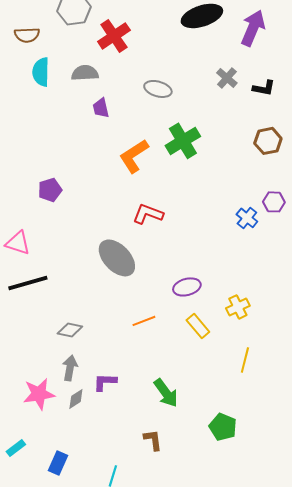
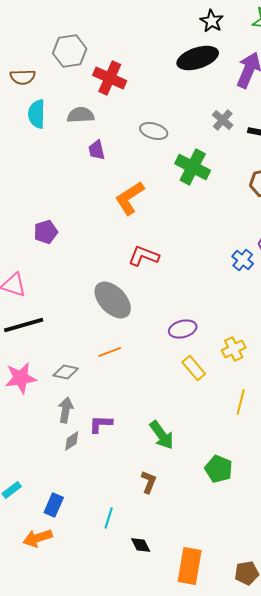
red cross: (114, 36) -> (110, 78), turned -32
green cross: (183, 141) -> (193, 167), moved, turned -32
orange line: (144, 321) -> (110, 352), moved
pink star: (39, 394) -> (21, 378), moved
brown L-shape: (153, 440) -> (149, 482), turned 30

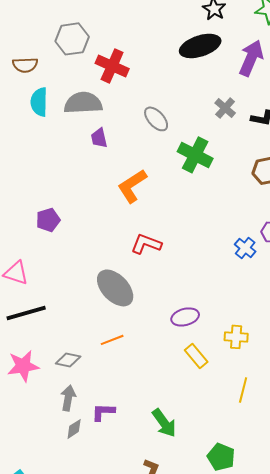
gray semicircle: (81, 115) -> (83, 103), size x1.4
gray ellipse: (154, 131) -> (156, 119), turned 32
yellow cross: (234, 349) -> (236, 337), turned 30

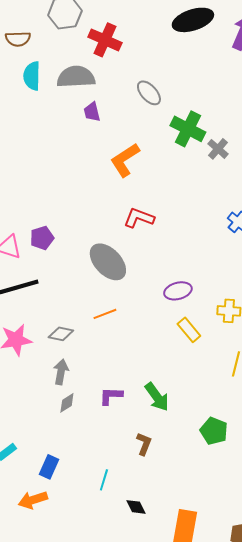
gray cross: (225, 108) -> (218, 149), moved
purple pentagon: (48, 220) -> (42, 238), moved
purple L-shape: (103, 412) -> (111, 396), moved

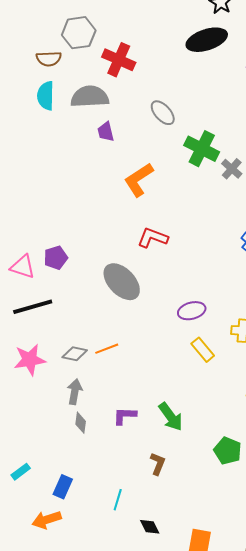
brown semicircle: (18, 39) -> (49, 59), moved
orange line: (105, 314) -> (107, 349), moved
gray diamond: (67, 403) -> (81, 423), turned -50

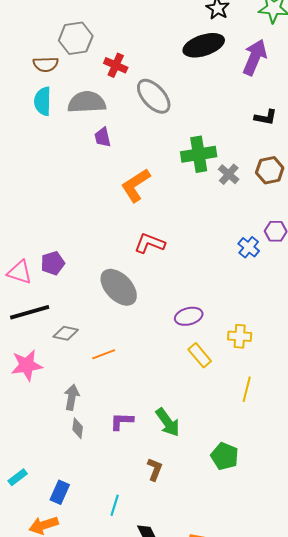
red cross: (119, 60) -> (116, 65), size x0.7
gray ellipse: (163, 113) -> (154, 96), moved, size x1.4
green cross: (202, 149) -> (199, 154), turned -36
gray diamond: (75, 354) -> (66, 333), moved

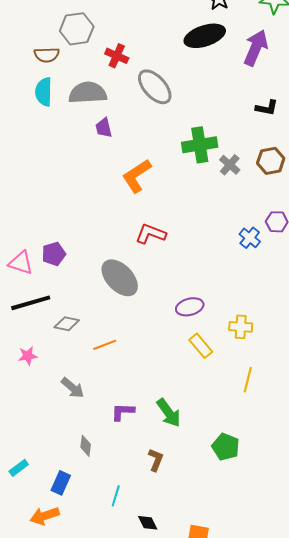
pink star: (27, 365) -> (28, 356), size x0.6
gray arrow: (72, 397) -> (73, 388), turned 120
gray diamond: (78, 428) -> (86, 446), moved

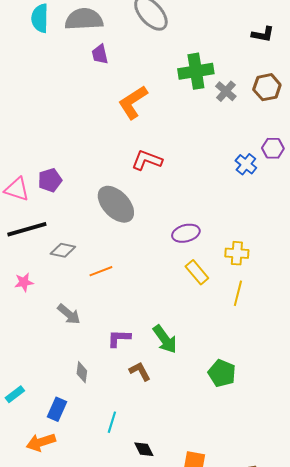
yellow line: (248, 380) -> (238, 293), moved
brown L-shape: (156, 460) -> (140, 371), moved, turned -50

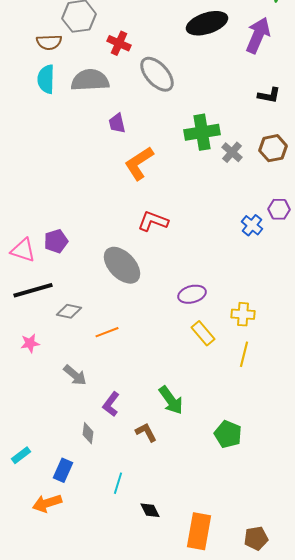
purple trapezoid: (100, 54) -> (117, 123), moved
purple L-shape: (119, 338) -> (111, 404), moved, turned -55

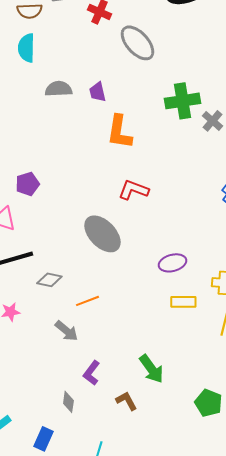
gray semicircle: (90, 80) -> (58, 89), moved, size x0.7
orange L-shape: (139, 163) -> (119, 132), turned -48
purple pentagon: (56, 241) -> (27, 184), moved
yellow rectangle: (203, 333) -> (183, 302), turned -50
gray arrow: (75, 375) -> (66, 331), moved

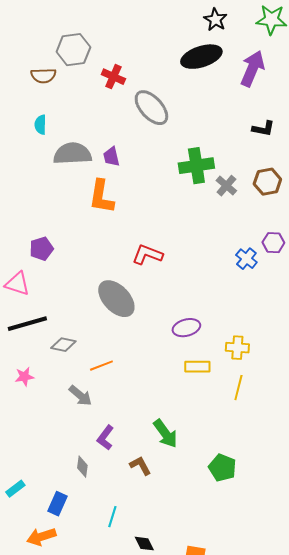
cyan semicircle: (26, 48) -> (40, 125), moved, size x0.7
gray semicircle: (58, 89) -> (72, 154), size x1.4
orange L-shape: (119, 132) -> (101, 197), moved

